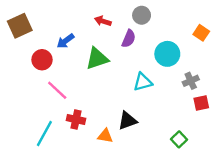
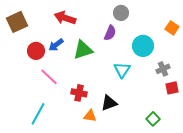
red arrow: (103, 21) -> (65, 18), moved, size x1.5
blue arrow: (65, 41) -> (56, 45), moved
cyan triangle: (143, 82) -> (122, 70), turned -42
red cross: (76, 119) -> (79, 93), moved

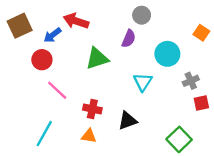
blue arrow: (56, 45) -> (52, 35), moved
orange triangle: (90, 116) -> (89, 136), moved
green square: (153, 119) -> (179, 139), size x1.5

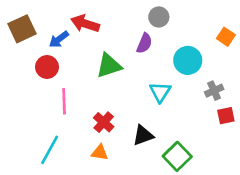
pink line: (57, 90) -> (64, 101), turned 45
red cross: (92, 109) -> (104, 122), turned 30
green square: (179, 139) -> (177, 156), moved

